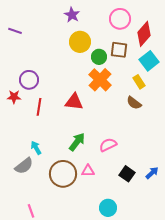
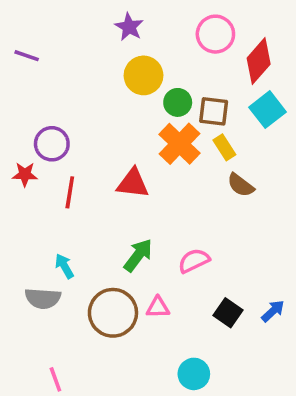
brown square: (119, 50) -> (214, 111), moved
yellow rectangle: (139, 82) -> (224, 147), moved
gray semicircle: (24, 166) -> (43, 298), turned 42

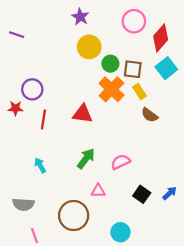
gray semicircle: (43, 298) -> (23, 204), moved
brown circle: (113, 313) -> (74, 215), moved

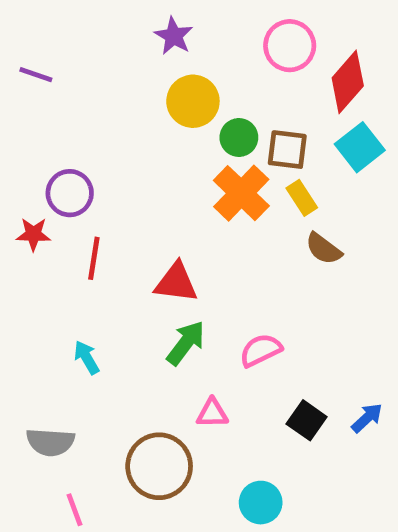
red triangle: (83, 114) -> (176, 283), moved

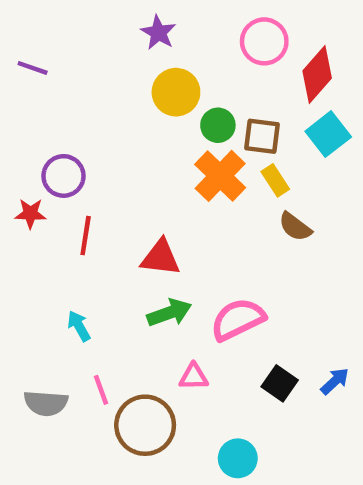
green arrow: (186, 343) -> (169, 313), turned 33
pink semicircle: (261, 350) -> (238, 319), size x1.4
pink line: (75, 510) -> (101, 390), moved

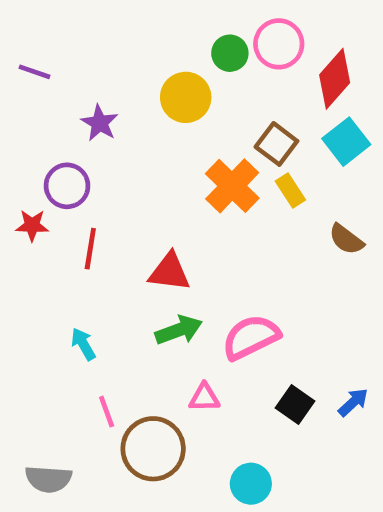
purple star: (158, 33) -> (100, 123), moved
green circle: (218, 125) -> (230, 53), moved
brown square: (262, 136) -> (276, 144), turned 30
brown semicircle: (295, 227) -> (346, 239), moved
gray semicircle: (46, 403) -> (48, 479), moved

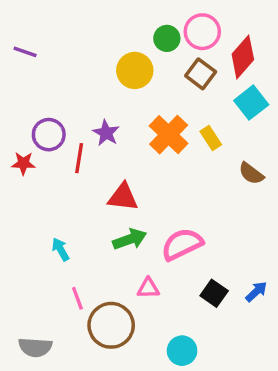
purple star: (100, 123) -> (106, 133), moved
brown square: (276, 144) -> (201, 74), moved
red line: (90, 249) -> (79, 158), moved

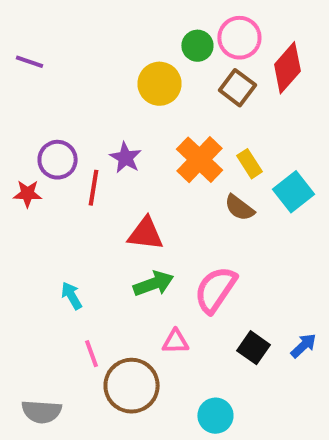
cyan square: (251, 103) -> (293, 192), moved
brown semicircle: (251, 173) -> (239, 208), moved
pink semicircle: (182, 244) -> (215, 290), turned -30

